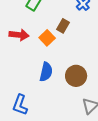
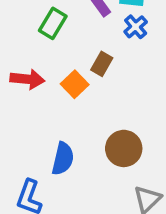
blue semicircle: (46, 72) -> (63, 159), moved

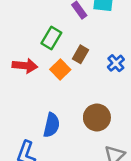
green rectangle: (53, 23) -> (51, 38), moved
blue cross: (136, 27) -> (116, 63), moved

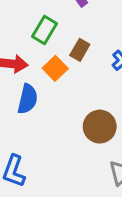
blue semicircle: (51, 125) -> (28, 99), moved

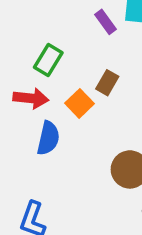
green rectangle: (44, 30) -> (48, 60), moved

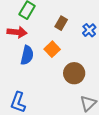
orange square: (79, 103) -> (52, 49), moved

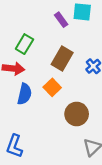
brown rectangle: (61, 23) -> (62, 58), size x1.5

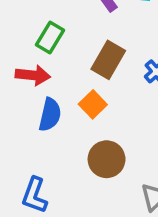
brown circle: (77, 114) -> (107, 159), moved

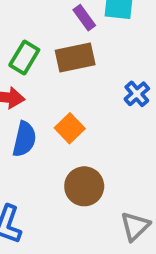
brown rectangle: (108, 60) -> (75, 58), moved, turned 48

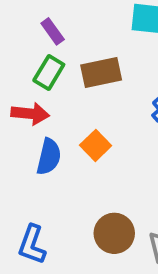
purple rectangle: (84, 18) -> (53, 31), moved
brown circle: (84, 186) -> (114, 233), moved

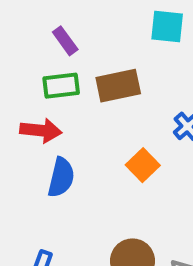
green rectangle: (49, 73) -> (61, 86), turned 52
orange square: (96, 145) -> (143, 165), moved

